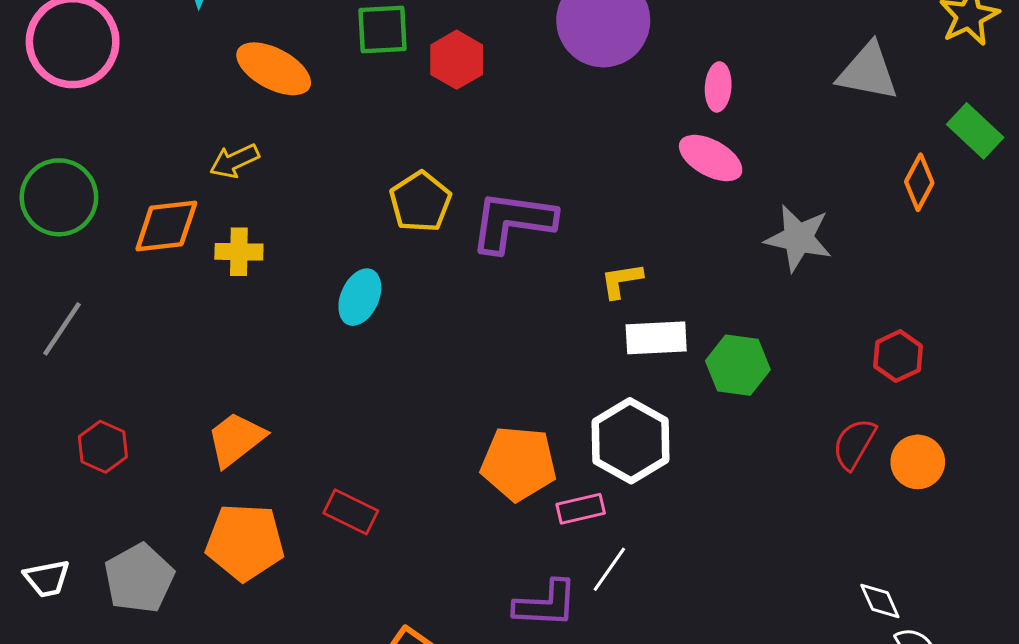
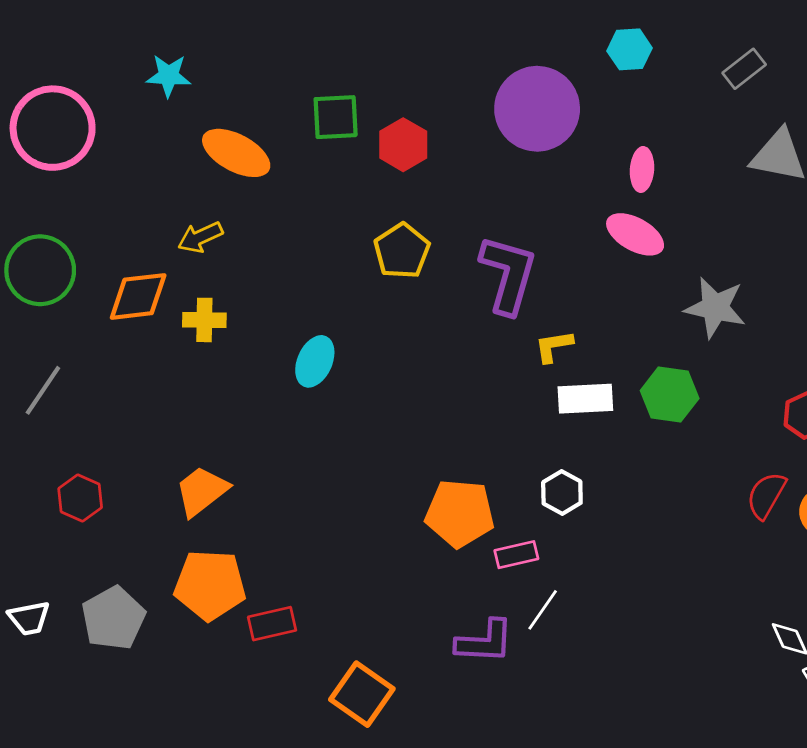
yellow pentagon: (420, 202) -> (402, 251), moved
purple L-shape: (513, 222) -> (508, 274), moved, turned 98
green hexagon: (738, 365) -> (670, 394), moved
white hexagon: (630, 441) -> (562, 493), size x0.6
red rectangle: (351, 512) -> (272, 624), moved, turned -39

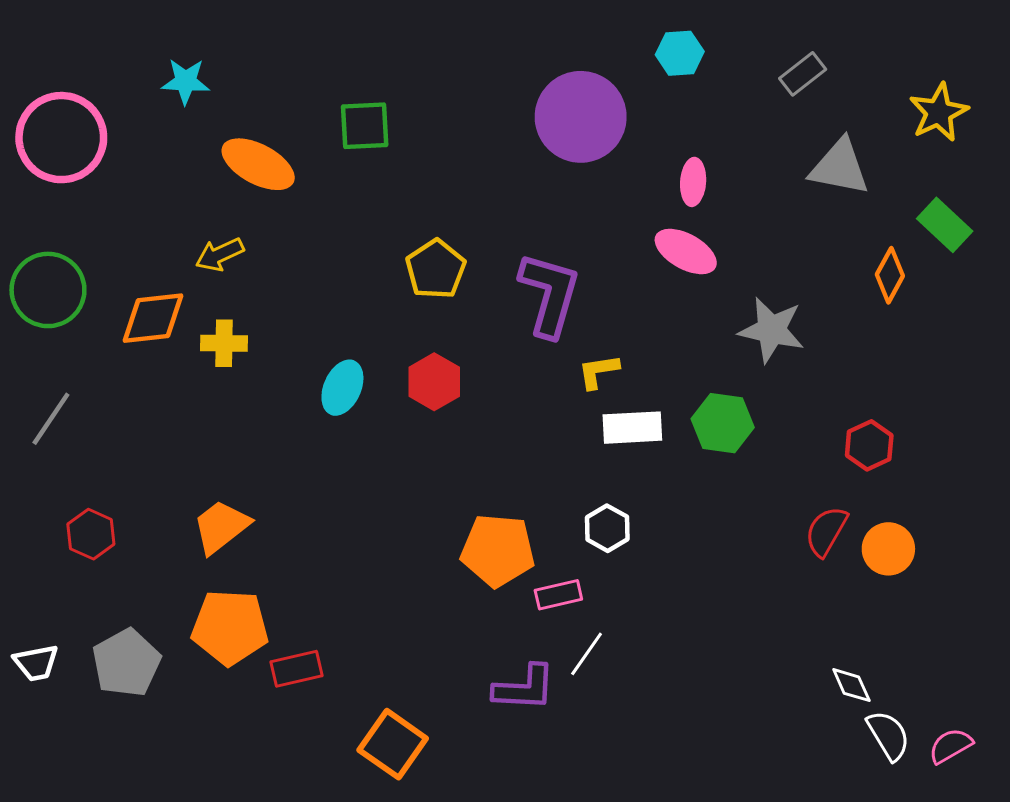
red hexagon: (403, 145) -> (434, 382), moved

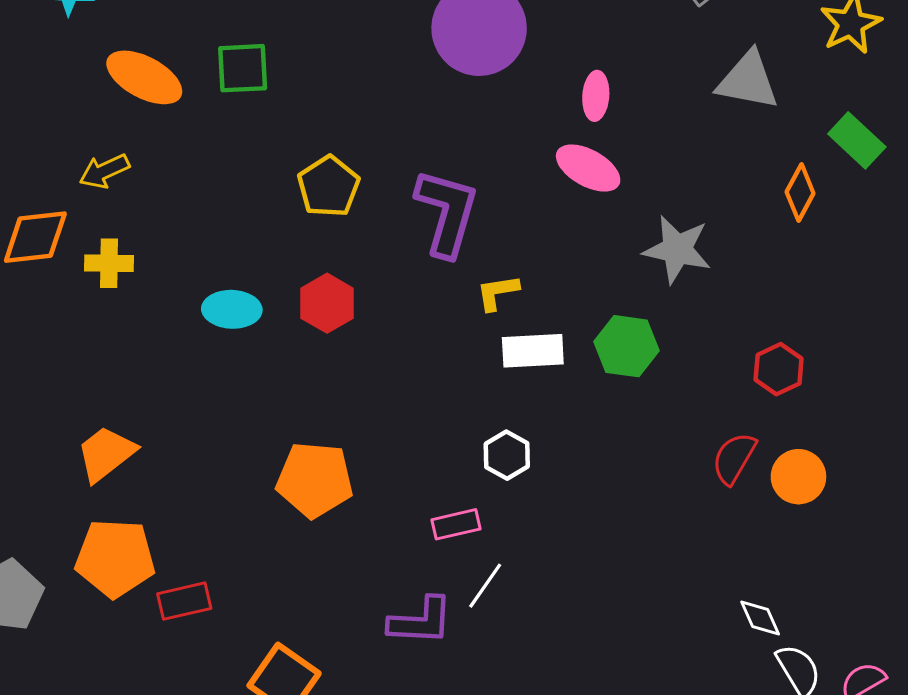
green square: (365, 126) -> (243, 68), moved
cyan ellipse: (342, 388) -> (232, 309), turned 68
orange pentagon: (498, 550) -> (315, 480), moved

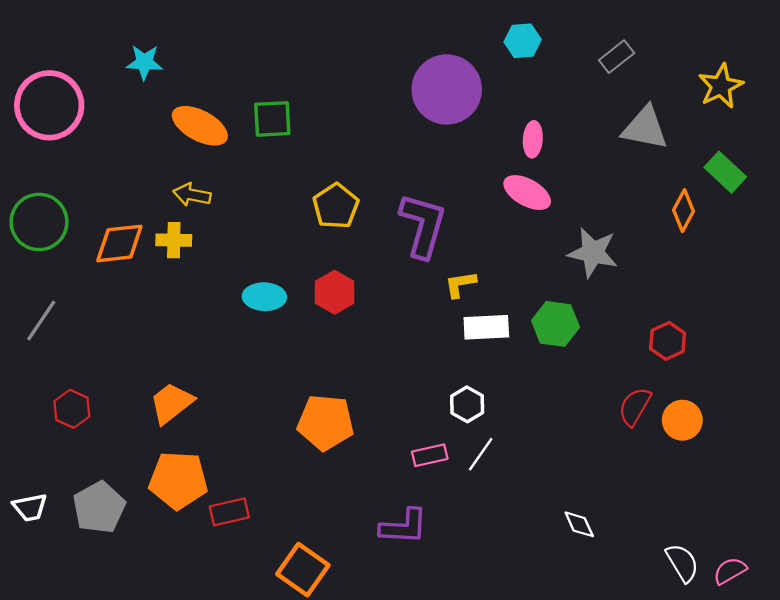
yellow arrow: (104, 171) -> (192, 195), moved, turned 36
yellow cross: (109, 263) -> (174, 240), moved
white line: (485, 586) -> (481, 454), moved
white diamond: (760, 618) -> (579, 524), moved

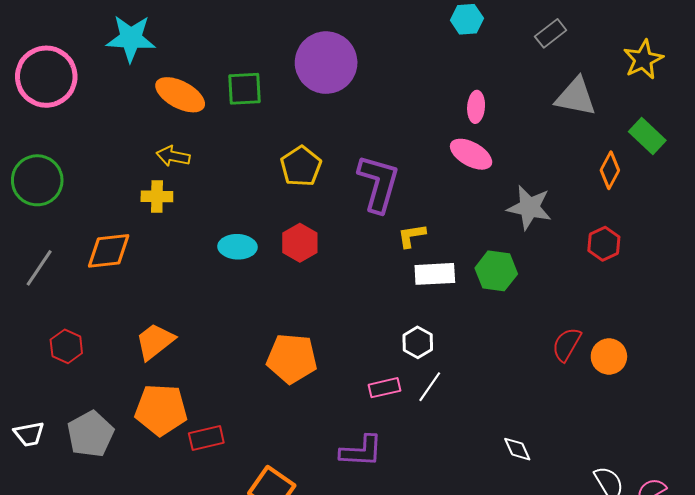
cyan star: (144, 62) -> (131, 38), size x1.5
purple circle: (447, 89) -> (326, 63), moved
orange diamond: (119, 243) -> (109, 251), moved
red hexagon: (668, 341) -> (604, 244), moved

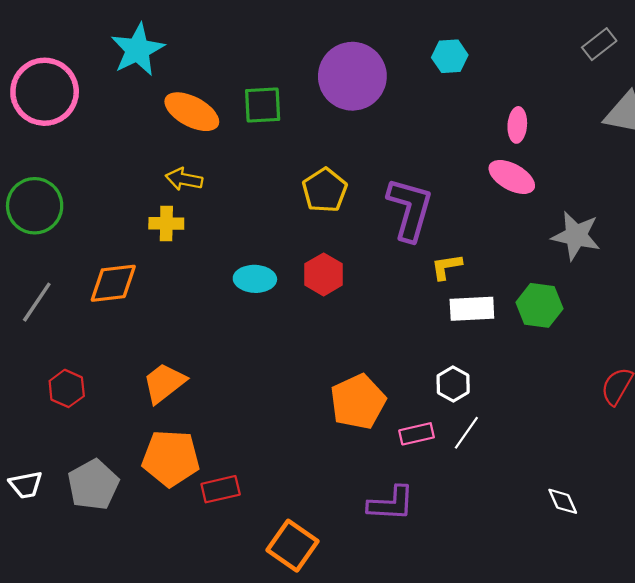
cyan hexagon: (467, 19) -> (450, 56), moved
cyan star: (131, 38) -> (138, 50), turned -30
orange pentagon: (292, 358) -> (358, 402), moved, turned -30

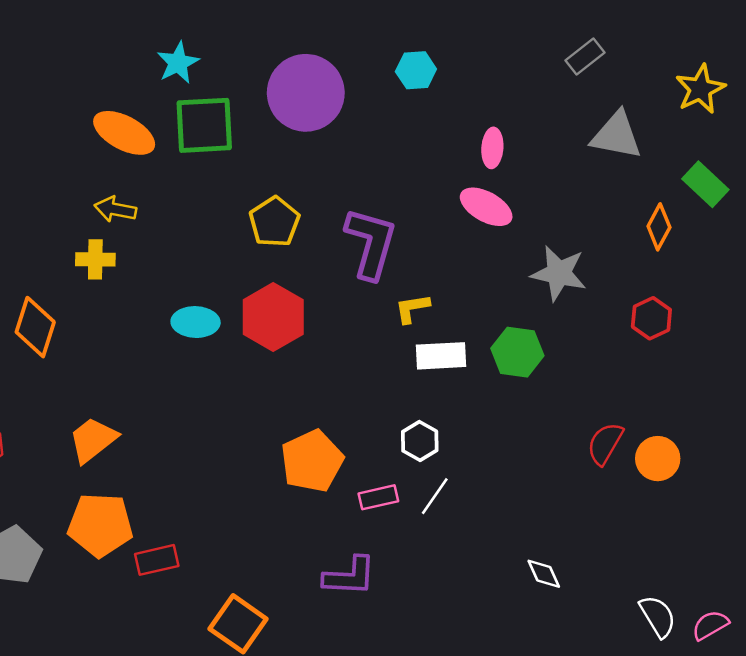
cyan star: (138, 50) -> (178, 63), moved, size x0.7
green square: (263, 105) -> (204, 125), size x1.4
red hexagon: (324, 274) -> (273, 317), size x1.4
orange diamond: (113, 283) -> (35, 327), turned -66

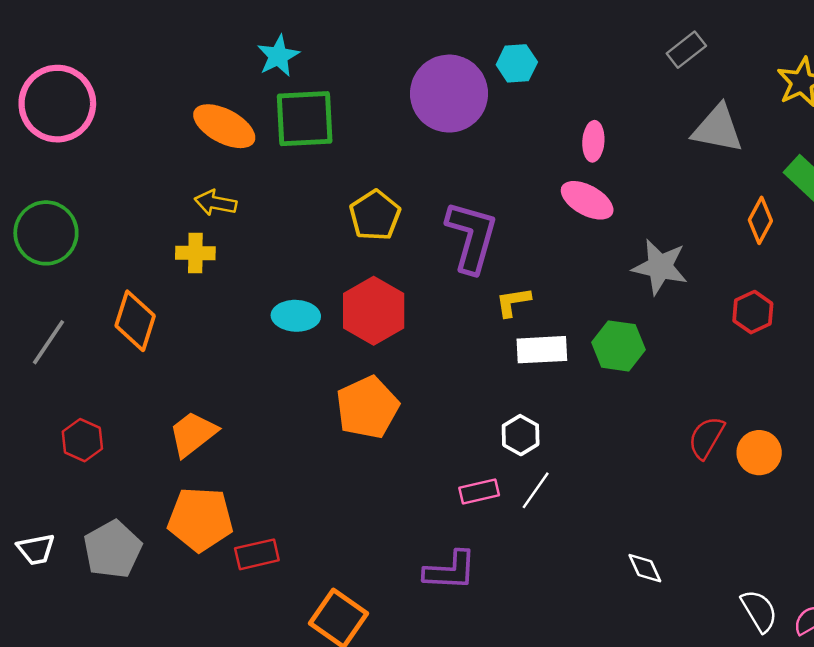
purple circle: (306, 93) -> (449, 94), moved
orange pentagon: (312, 461) -> (367, 407), moved

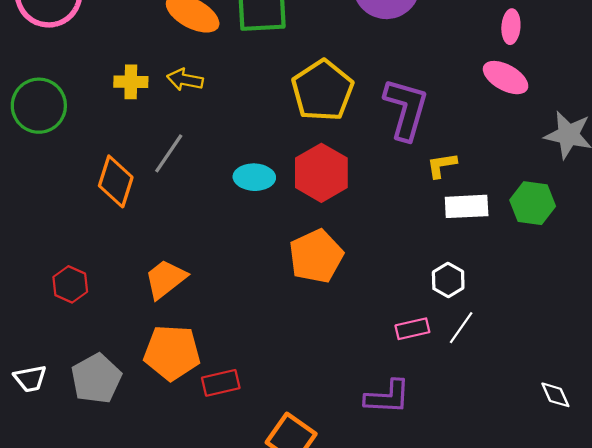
yellow pentagon: (375, 215) -> (323, 91), size x1.4
yellow cross: (195, 253) -> (131, 82), moved
gray line: (48, 342) -> (169, 153), moved

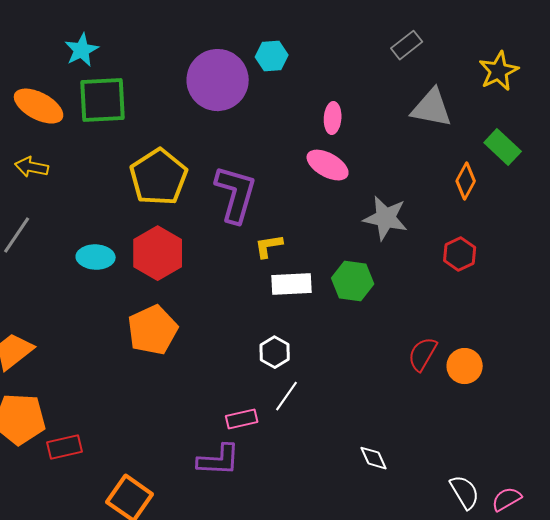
pink rectangle: (412, 329) -> (242, 419), moved

